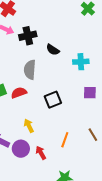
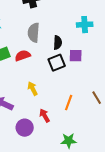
black semicircle: (53, 50) -> (58, 43), moved, turned -120
purple square: (90, 93) -> (76, 56), moved
purple circle: (21, 149) -> (25, 128), moved

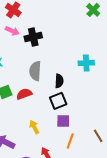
purple square: (76, 56) -> (63, 121), moved

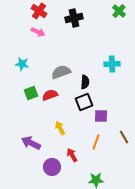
black cross: (33, 37) -> (74, 18), moved
gray semicircle: (35, 71) -> (61, 72), turned 66
purple square: (63, 121) -> (101, 116), moved

